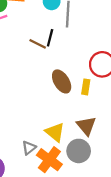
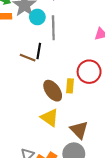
yellow rectangle: (86, 87) -> (70, 86), moved
yellow triangle: (55, 132) -> (50, 118), moved

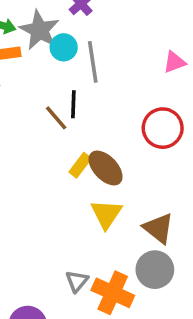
brown line: (28, 58) -> (56, 118), turned 35
yellow rectangle: (70, 86) -> (80, 165), moved, turned 40
yellow triangle: (50, 118) -> (106, 214), turned 36

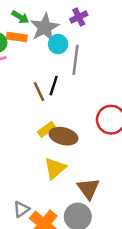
brown ellipse: (106, 168) -> (64, 136), turned -48

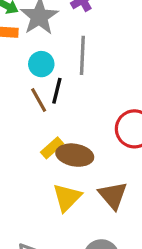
cyan circle: (58, 44) -> (41, 64), moved
brown triangle: (88, 188) -> (113, 195), moved

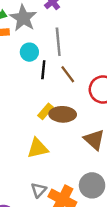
brown line: (39, 100) -> (68, 74), moved
yellow triangle: (67, 197) -> (38, 148), moved, turned 40

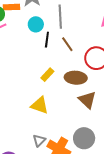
brown ellipse: (63, 114) -> (76, 78), moved
yellow triangle: (38, 148) -> (40, 105), turned 30

